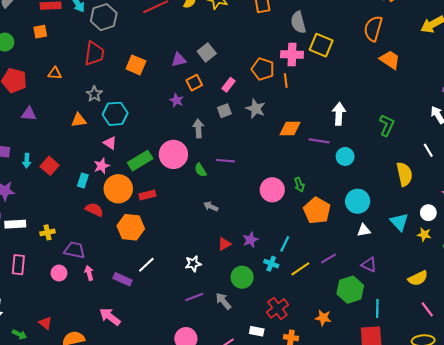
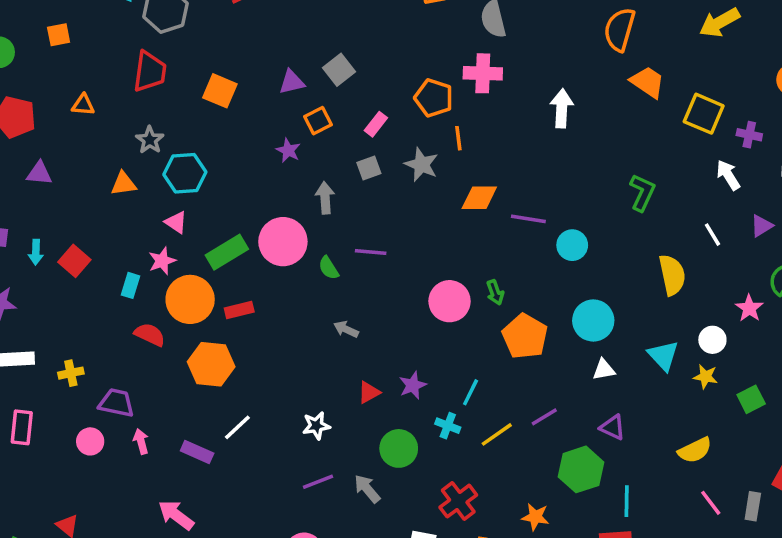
yellow square: (321, 45) -> (704, 114), moved
orange line: (286, 81) -> (458, 138), moved
white arrow: (339, 114) -> (562, 108), moved

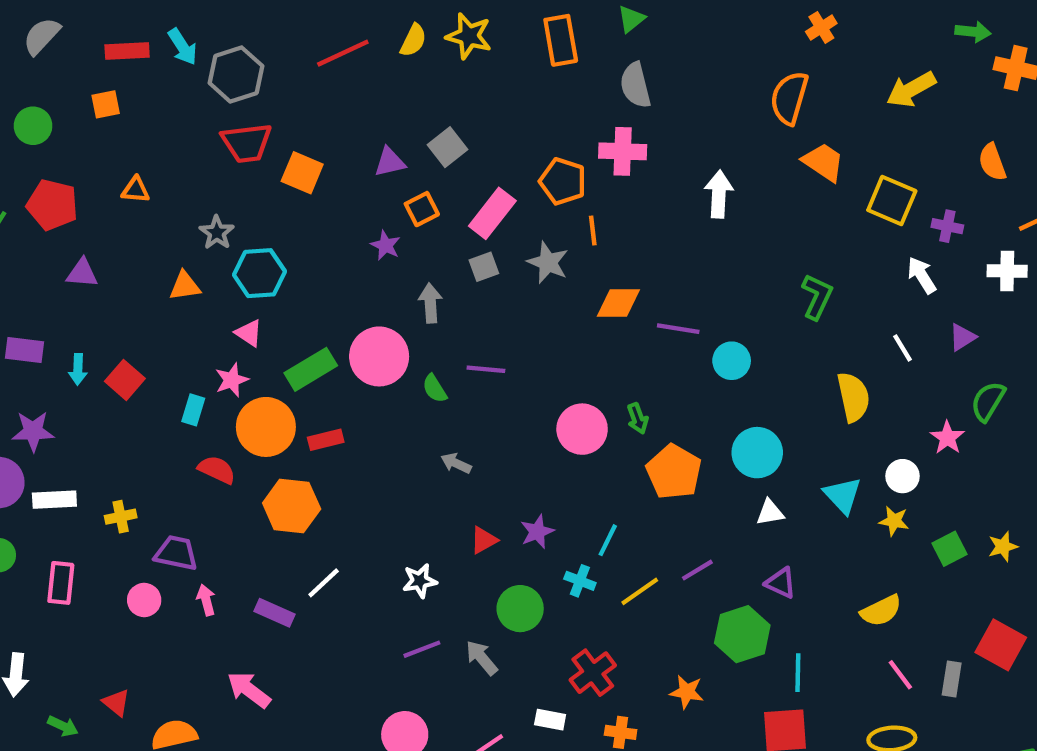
red trapezoid: (150, 72) -> (247, 143), moved, turned 75
pink rectangle: (376, 124) -> (492, 213), size x1.6

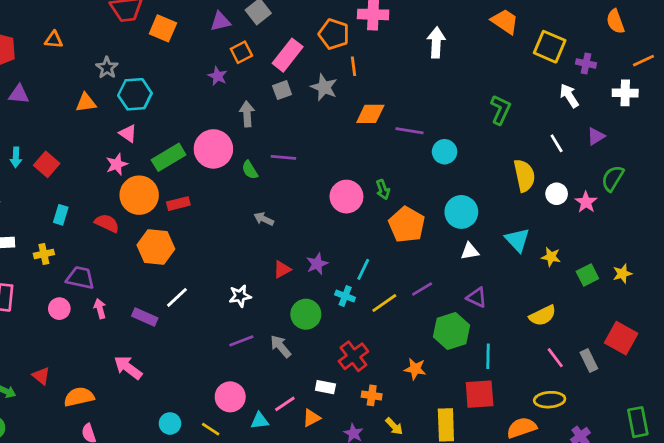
cyan rectangle: (193, 410) -> (61, 215), moved
white circle: (902, 476) -> (557, 194), moved
gray rectangle: (952, 679) -> (589, 360), turned -35

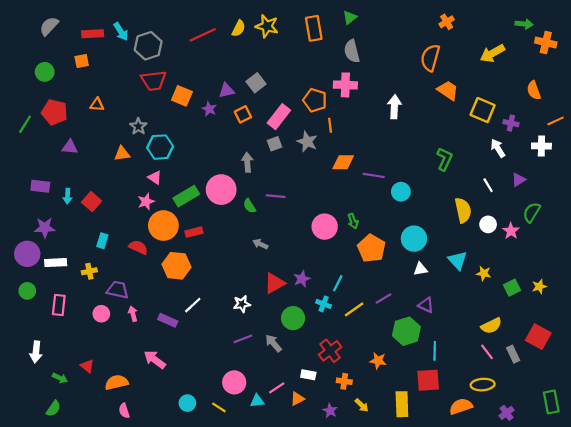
purple star: (218, 76) -> (209, 109), moved
red triangle: (282, 269) -> (275, 283), size x1.5
yellow semicircle: (543, 316) -> (491, 326), moved

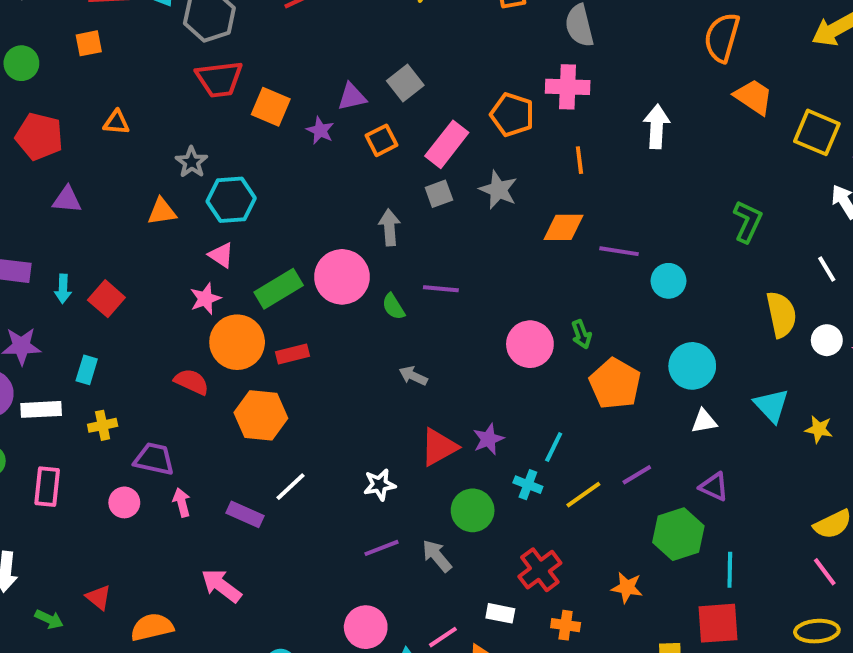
orange line: (330, 125) -> (579, 160), moved
cyan rectangle: (102, 241) -> (87, 370), moved

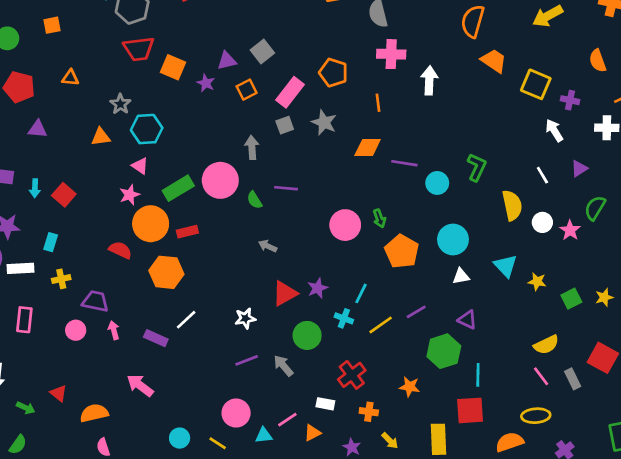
pink cross: (568, 87) -> (391, 54), moved
green L-shape: (748, 221) -> (477, 167), moved

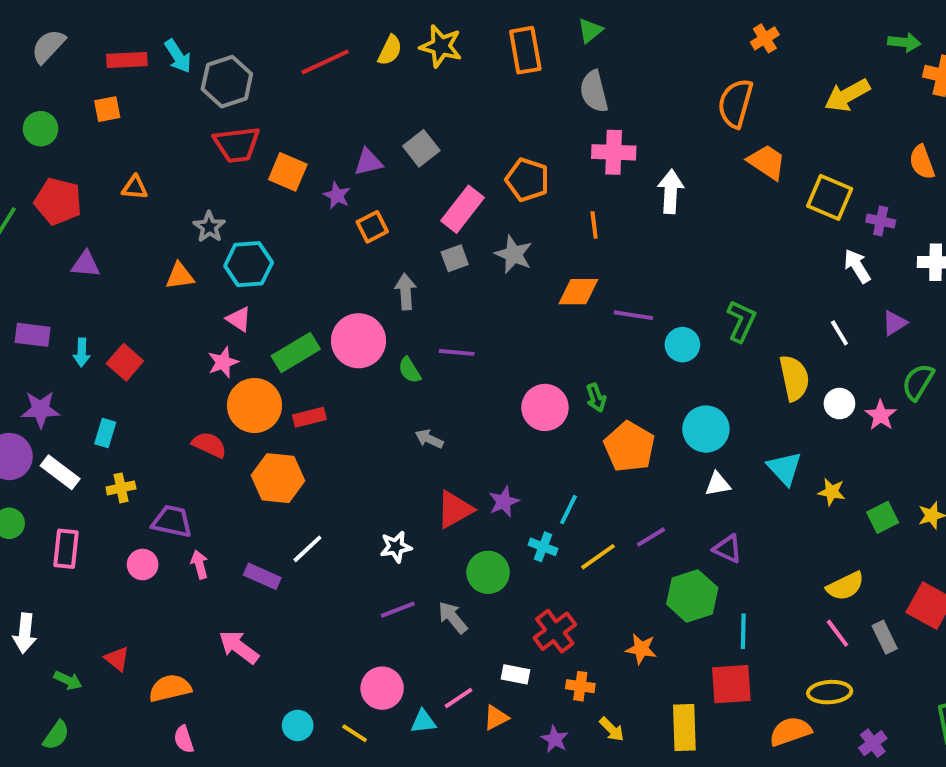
orange square: (247, 90) -> (372, 227), moved
white rectangle: (20, 268) -> (60, 472), turned 40

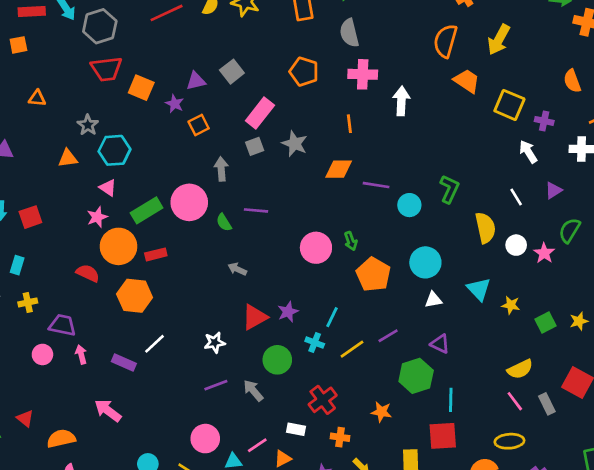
yellow arrow: (847, 95) -> (499, 40), moved, turned -32
orange pentagon: (527, 180) -> (304, 72), moved
red square: (125, 362) -> (30, 217), turned 30

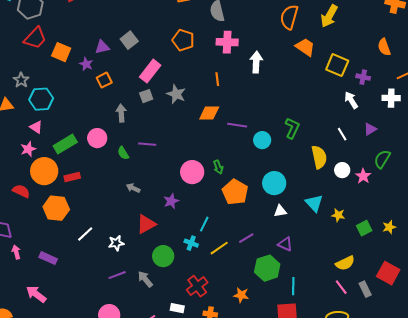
red trapezoid: (107, 69) -> (35, 38), turned -40
pink circle: (189, 202) -> (97, 138), size x0.7
purple star: (288, 312) -> (171, 201), moved
white line: (155, 344) -> (85, 234), moved

